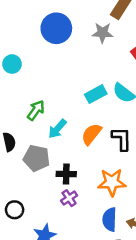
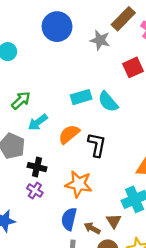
purple cross: (69, 198) -> (35, 190), turned -35

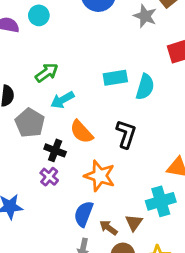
cyan semicircle: (108, 102) -> (145, 87), turned -130
orange semicircle: (69, 134) -> (81, 132), moved, turned -100

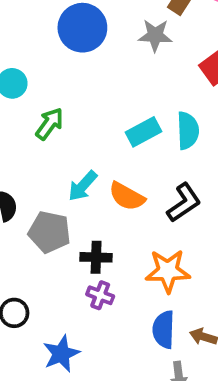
green arrow: (47, 73) -> (50, 124), moved
orange semicircle: (81, 132) -> (127, 196), moved
black L-shape: (126, 134) -> (184, 203), turned 56

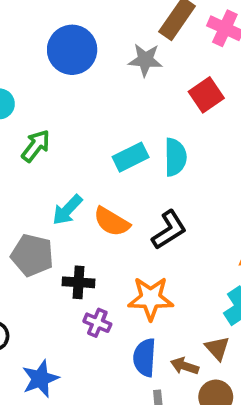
purple cross: (100, 295) -> (97, 323), moved

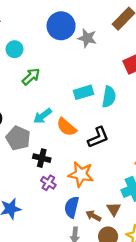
gray star: (145, 60) -> (87, 38), moved

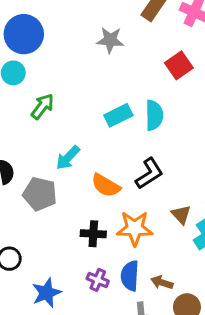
blue circle: (61, 26) -> (24, 34), moved
orange semicircle: (66, 127) -> (106, 185), moved
black cross: (42, 158) -> (93, 234), moved
purple cross: (48, 183) -> (98, 280), moved
brown triangle: (114, 209) -> (181, 215), moved

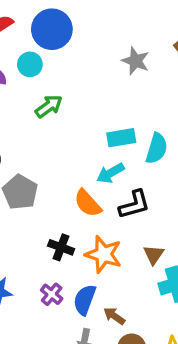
cyan arrow: (68, 158) -> (110, 173), moved

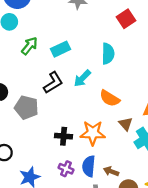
cyan rectangle: (121, 138) -> (60, 49), moved
orange semicircle: (88, 203) -> (110, 98), moved
black L-shape: (134, 205) -> (53, 83), moved

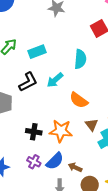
blue semicircle: (89, 166) -> (55, 161), turned -144

